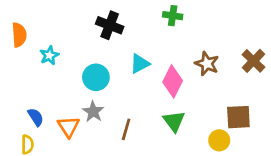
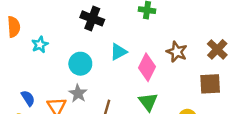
brown square: (238, 117) -> (210, 84), moved

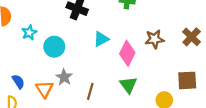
brown star: (177, 52) -> (154, 39), turned -30
cyan circle: (80, 64) -> (54, 47), moved
brown square: (210, 84) -> (187, 80), moved

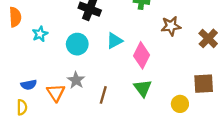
brown star: (154, 39) -> (171, 26), moved
cyan circle: (54, 47) -> (77, 44), moved
blue semicircle: (18, 82) -> (29, 85), turned 112

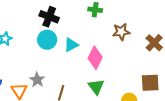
cyan circle: (77, 44) -> (47, 40), moved

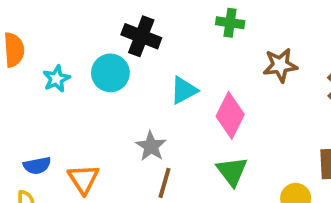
cyan circle: (47, 40) -> (110, 73), moved
gray star: (37, 80) -> (151, 146), moved

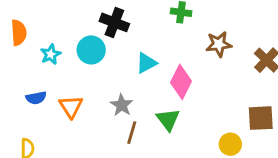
blue semicircle: (37, 166) -> (36, 98), moved
green triangle: (232, 171) -> (168, 120), moved
orange triangle: (83, 179) -> (71, 106), moved

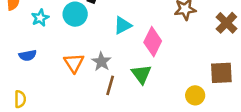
orange triangle: (71, 106) -> (74, 63), moved

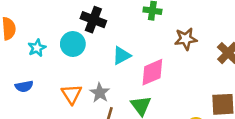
pink diamond: (153, 42) -> (152, 72), turned 40

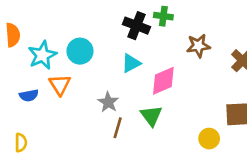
black cross: (93, 20) -> (136, 26), moved
cyan star: (37, 48) -> (42, 55), size x1.5
orange triangle: (72, 94) -> (60, 85), moved

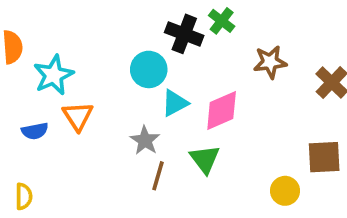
green cross: (163, 16) -> (222, 21), turned 30
cyan circle: (80, 51) -> (149, 69), moved
cyan triangle: (131, 63) -> (175, 103), moved

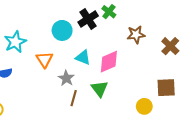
black cross: (184, 34) -> (88, 19), turned 36
cyan circle: (149, 69) -> (62, 30), moved
cyan triangle: (175, 103) -> (83, 57), turned 49
orange triangle: (78, 116) -> (44, 60), moved

